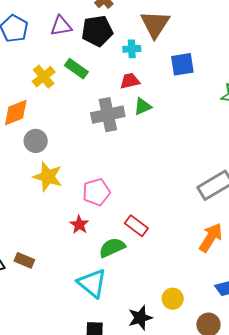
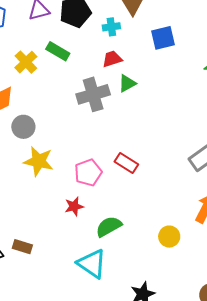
red star: (79, 225) -> (74, 206), turned 30
red rectangle: (136, 226) -> (126, 163), moved
yellow circle: (173, 299) -> (169, 237), moved

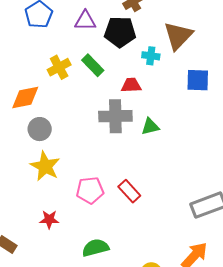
red trapezoid: (112, 59) -> (131, 85), moved
green triangle: (127, 83) -> (150, 127), moved
red star: (74, 206) -> (49, 219), moved

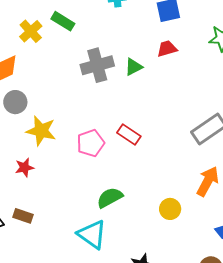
red trapezoid: (131, 85) -> (167, 49), moved
gray circle: (40, 129) -> (15, 102), moved
red star: (49, 219) -> (25, 167), moved

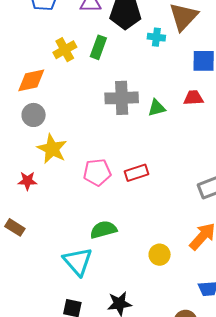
green rectangle: (63, 21) -> (98, 47), turned 65
red rectangle: (129, 135) -> (137, 173), turned -65

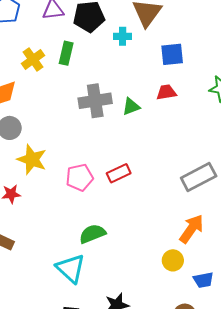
yellow circle: (160, 255) -> (173, 260), moved

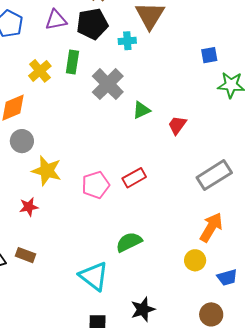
blue square: (172, 54) -> (209, 55), moved, size x0.7
red trapezoid: (166, 92) -> (177, 125), moved, turned -40
gray cross: (95, 101) -> (108, 84), moved, turned -32
green semicircle: (92, 234) -> (129, 242), moved

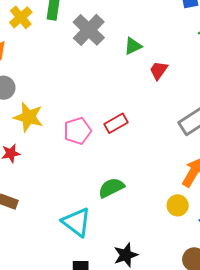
green triangle: (141, 110) -> (133, 46), moved

